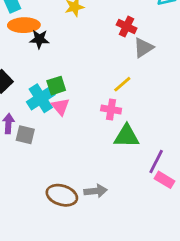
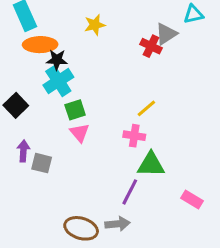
gray triangle: (143, 48) -> (166, 34), moved
cyan cross: (41, 98) -> (58, 81), moved
purple line: (156, 161) -> (130, 192), moved
pink rectangle: (164, 180) -> (192, 199), moved

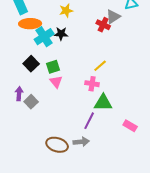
black star: (57, 60) -> (61, 34), moved
cyan cross: (58, 81) -> (44, 37), moved
black square: (16, 105) -> (31, 64), moved
gray square: (42, 163) -> (31, 102), turned 32

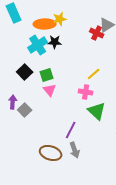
orange ellipse: (30, 24) -> (45, 24), moved
green triangle: (103, 103) -> (97, 111), turned 42
purple line: (89, 121) -> (71, 130), moved
gray arrow: (81, 142) -> (75, 150), turned 77

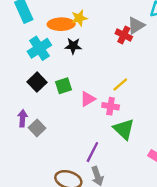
cyan cross: (38, 45) -> (39, 48), moved
pink triangle: (50, 90) -> (88, 99), moved, turned 40

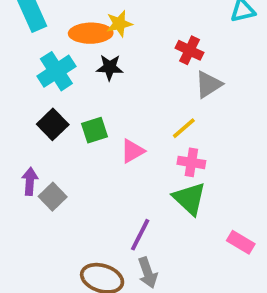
gray triangle: (136, 25) -> (208, 84), moved
pink cross: (111, 106) -> (191, 162), moved

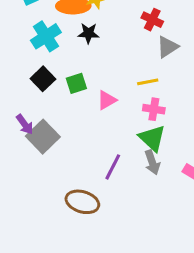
yellow line: (184, 128) -> (148, 82), turned 30
purple arrow: (30, 181) -> (25, 124), turned 140
gray square: (53, 197) -> (43, 137), size x1.5
gray arrow: (148, 273) -> (152, 162), moved

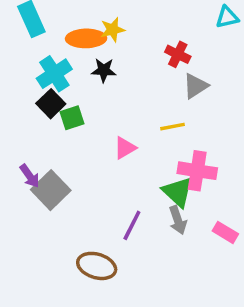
black square: (43, 79) -> (51, 104), moved
green square: (76, 83) -> (72, 118), moved
pink cross: (154, 109) -> (197, 171), moved, size x1.5

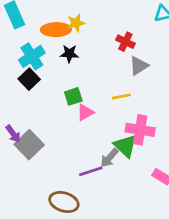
green square: (72, 118) -> (73, 96), moved
gray arrow: (178, 220) -> (109, 158), moved, turned 60
purple line: (132, 225) -> (91, 171), turned 45

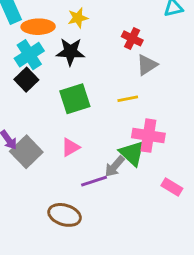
orange ellipse: (56, 30) -> (38, 27), moved
black star: (69, 54) -> (70, 52), size x1.4
green square: (73, 96) -> (75, 99), size x1.5
pink triangle: (85, 112) -> (70, 147), moved

